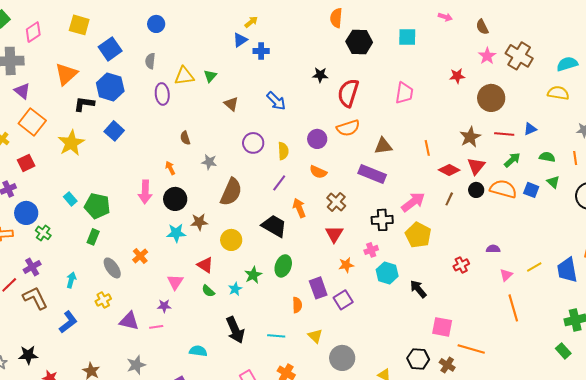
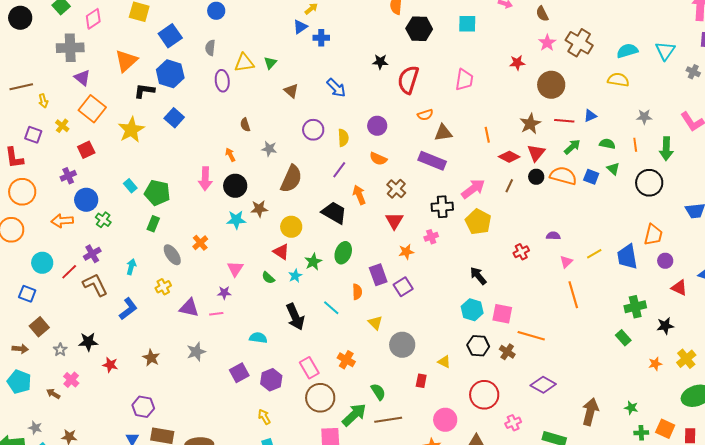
orange semicircle: (348, 128) -> (425, 115), moved, size x0.7
red triangle: (205, 265) -> (281, 252), moved
cyan hexagon: (387, 273) -> (472, 310), moved
cyan line: (276, 336) -> (331, 308), moved, turned 36

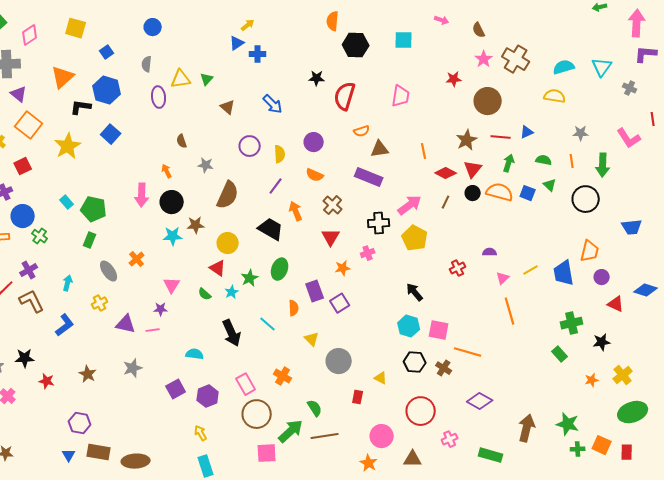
blue square: (170, 36) -> (107, 52), size x0.6
green arrow: (572, 147) -> (509, 163), turned -30
green star: (631, 408) -> (568, 424), size x1.6

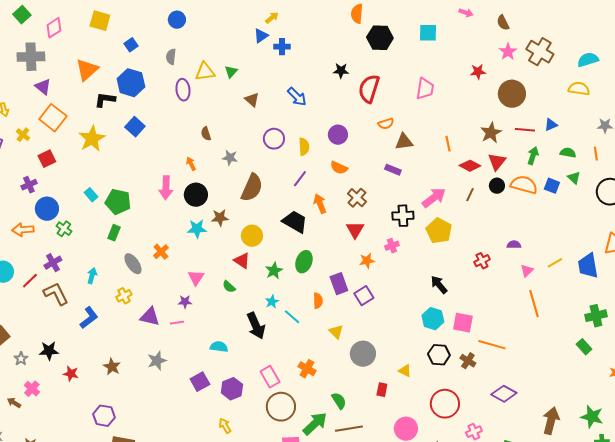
purple rectangle: (369, 177) -> (393, 170), size x0.6
cyan star: (232, 292) -> (272, 302), moved

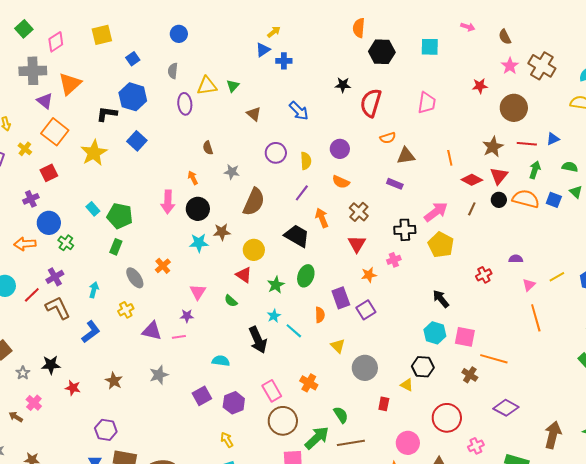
yellow square: (100, 21) -> (102, 35), turned -30
orange triangle: (87, 70) -> (70, 84), moved
black hexagon: (439, 355) -> (423, 367), moved

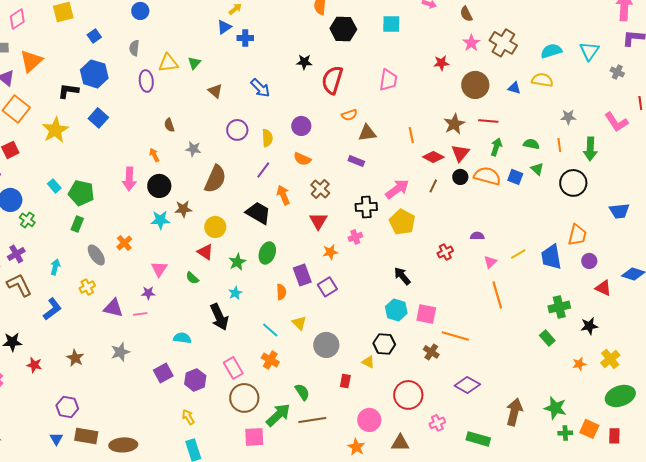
blue triangle: (553, 139) -> (514, 88), moved, turned 40
cyan line: (294, 331) -> (270, 330), moved

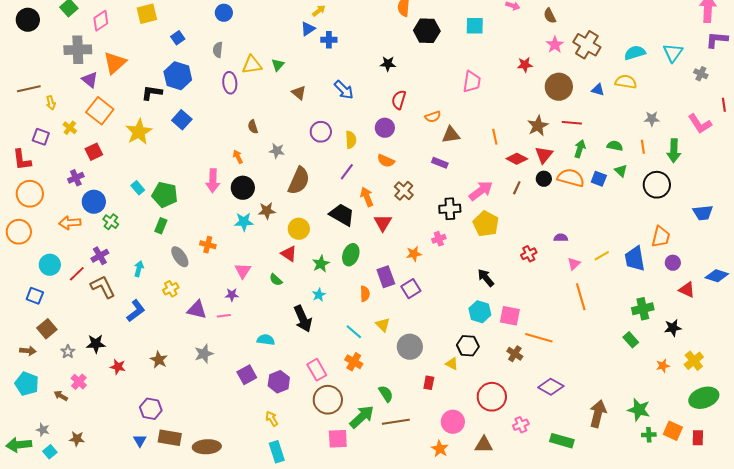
red semicircle: (332, 80) -> (399, 100), moved, size x0.7
red triangle: (318, 221) -> (383, 223), moved
orange cross: (124, 243) -> (208, 245), turned -35

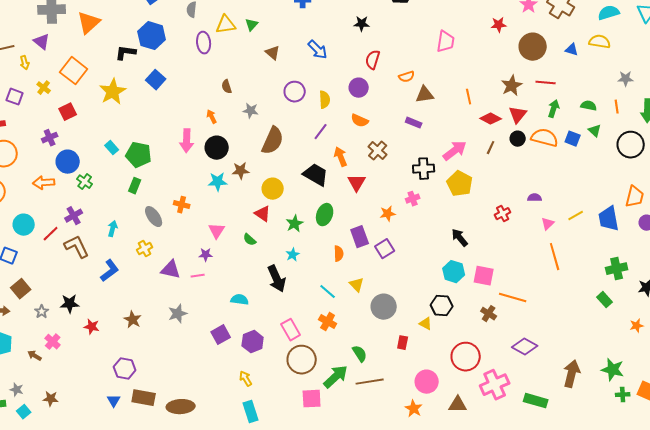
purple triangle: (90, 80) -> (42, 42), moved
pink cross: (521, 425) -> (495, 385), size x1.8

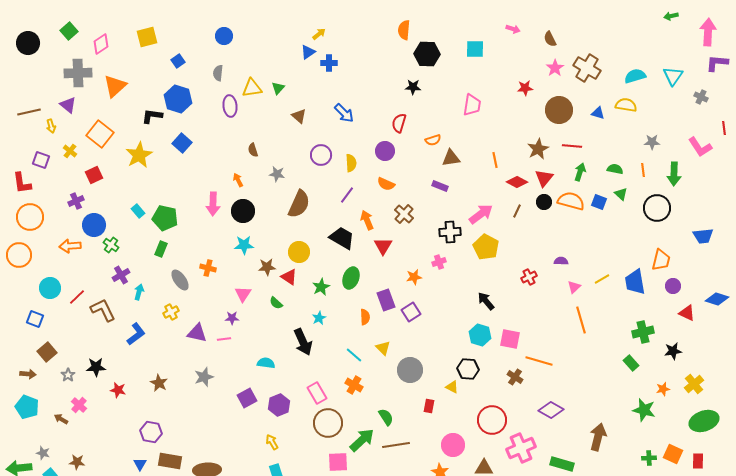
black star: (362, 24) -> (413, 87), moved
brown star: (241, 171) -> (267, 267), moved
purple cross: (74, 216) -> (121, 275), moved
green star: (613, 370) -> (644, 410), moved

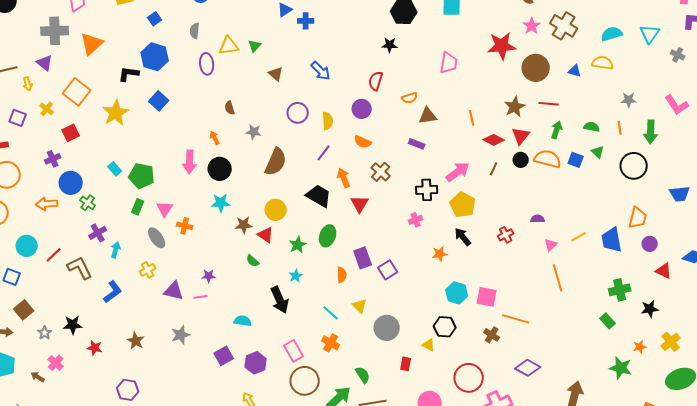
red star: (525, 88) -> (502, 46), size x1.8
orange star: (414, 277) -> (440, 254), moved
pink triangle: (243, 294) -> (165, 209), moved
black arrow: (486, 301) -> (463, 237), moved

